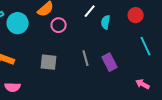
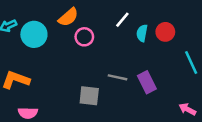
red circle: (136, 15) -> (165, 32), moved
gray line: (86, 58) -> (117, 77), turned -63
gray square: (49, 62) -> (89, 96), moved

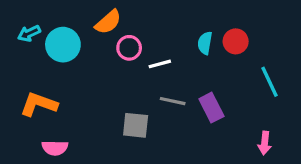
white line: (122, 20) -> (160, 64), moved, turned 35
pink arrow: (187, 109) -> (265, 143), turned -112

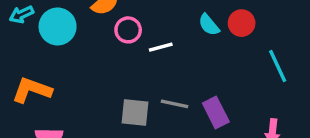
cyan semicircle: (205, 43) -> (209, 25), turned -50
gray line: (173, 101) -> (174, 104), moved
purple rectangle: (211, 108) -> (216, 112), moved

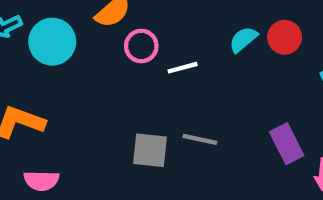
cyan semicircle: (209, 25) -> (243, 39), turned 90
purple rectangle: (216, 112) -> (287, 144), moved

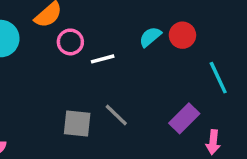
gray line: (200, 139) -> (116, 115), turned 32
purple rectangle: (287, 144) -> (184, 118), turned 72

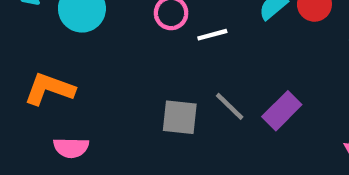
purple rectangle: (184, 118) -> (282, 111), moved

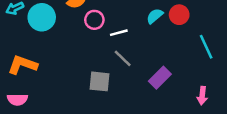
gray line: (230, 106) -> (123, 58), moved
pink semicircle: (71, 148) -> (17, 99), moved

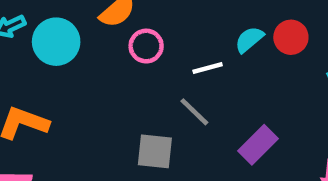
white line: (119, 33) -> (208, 68), moved

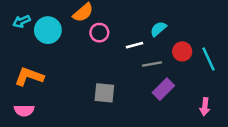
red circle: (291, 37) -> (182, 51), moved
gray line: (194, 112) -> (152, 64), moved, turned -54

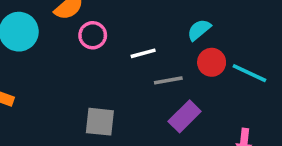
cyan semicircle: (158, 29) -> (199, 30), moved
cyan line: (209, 59) -> (249, 73), turned -40

